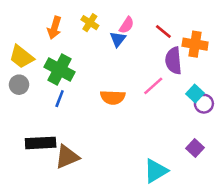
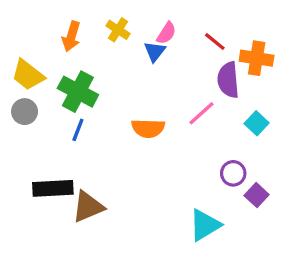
purple circle: (204, 104) -> (233, 173), moved

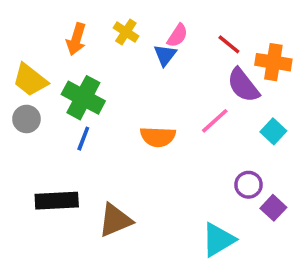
purple semicircle: (228, 80) -> (243, 85), turned -33
brown triangle: (88, 207) -> (115, 220), moved

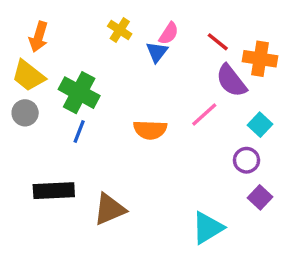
orange arrow: (76, 39) -> (39, 37), moved
purple circle: (248, 185) -> (246, 160), moved

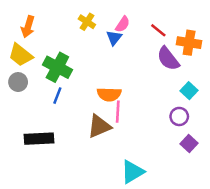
pink line: (204, 115) -> (118, 112), moved, turned -45
brown triangle: (110, 209) -> (99, 126), moved
cyan triangle: (208, 228) -> (132, 172), moved

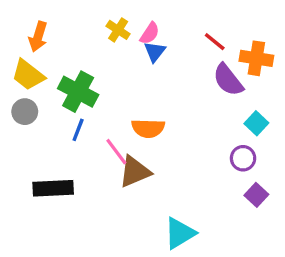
pink semicircle: (123, 24) -> (150, 33), moved
pink line: (118, 112) -> (116, 152), moved, turned -40

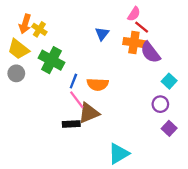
yellow cross: (118, 30) -> (39, 29), moved
pink semicircle: (150, 33) -> (134, 14), moved
orange cross: (256, 58) -> (134, 43), moved
blue line: (78, 130) -> (73, 81), moved
black rectangle: (53, 188) -> (71, 124), moved, size x0.7

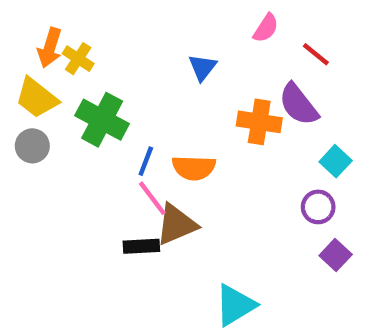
red line: (142, 27) -> (316, 54), moved
orange cross: (134, 43) -> (259, 122), moved

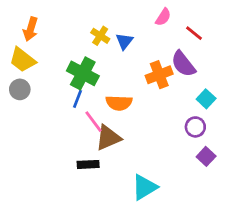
yellow cross: (78, 59) -> (100, 36), moved
green cross: (102, 120) -> (83, 73), moved
orange cross: (259, 122) -> (159, 75), turned -30
blue line: (146, 161) -> (77, 99), moved
black rectangle: (141, 246) -> (88, 164), moved

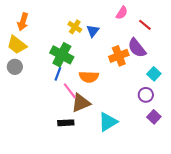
cyan triangle: (144, 187) -> (108, 122), moved

